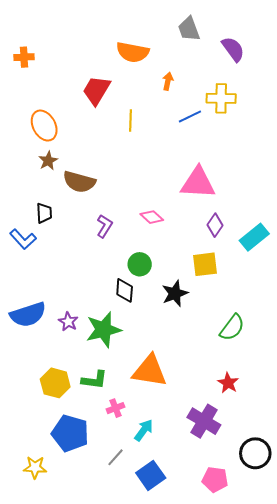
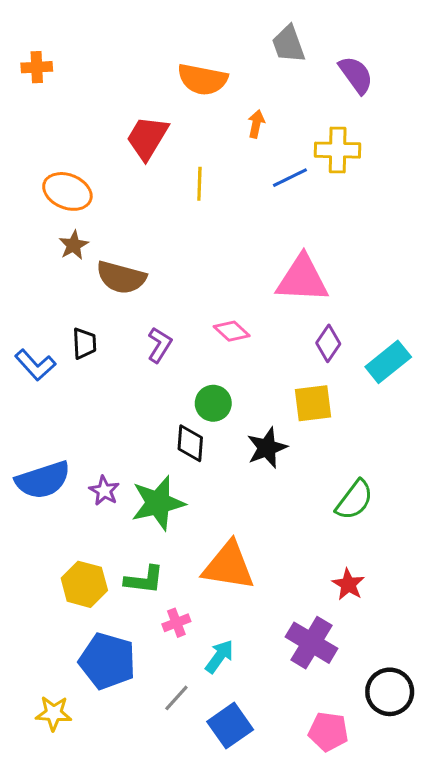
orange cross: (24, 57) -> (37, 67), moved
orange ellipse: (44, 126) -> (67, 191), turned -40
black trapezoid: (44, 213) -> (84, 343), moved

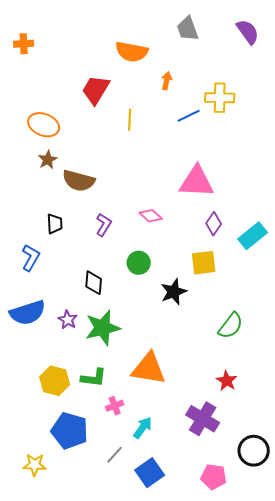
purple semicircle: (356, 75) -> (248, 32), moved
blue L-shape: (35, 365) -> (31, 258), moved, turned -108
black diamond: (190, 443) -> (94, 283), moved

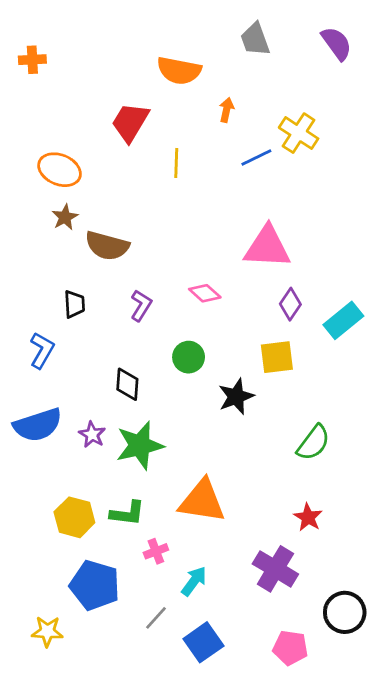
yellow cross: (220, 98) -> (299, 133), turned 32

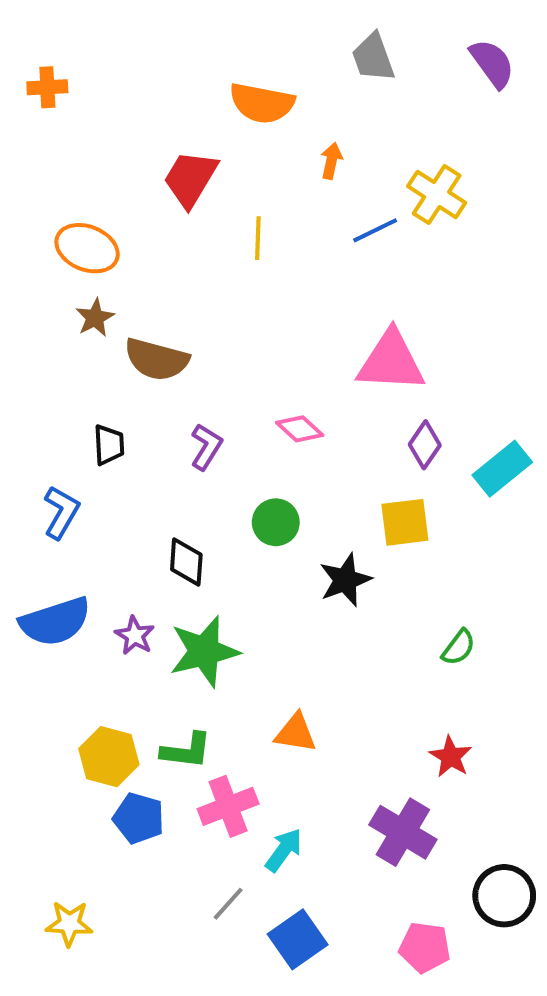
green semicircle: (313, 443) -> (458, 647), size x0.7
orange triangle: (202, 501) -> (296, 733), size x0.6
pink cross: (156, 551) -> (228, 806), size x1.6
blue pentagon: (95, 585) -> (139, 818), moved, size x0.7

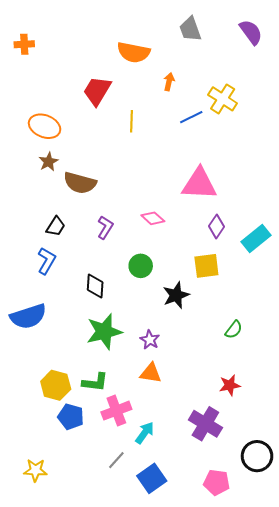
black trapezoid: (109, 445) -> (56, 226), turned 35
blue L-shape: (61, 512) -> (47, 261), moved
purple star: (135, 635) -> (150, 340), moved
red star: (451, 757) -> (230, 385), turned 30

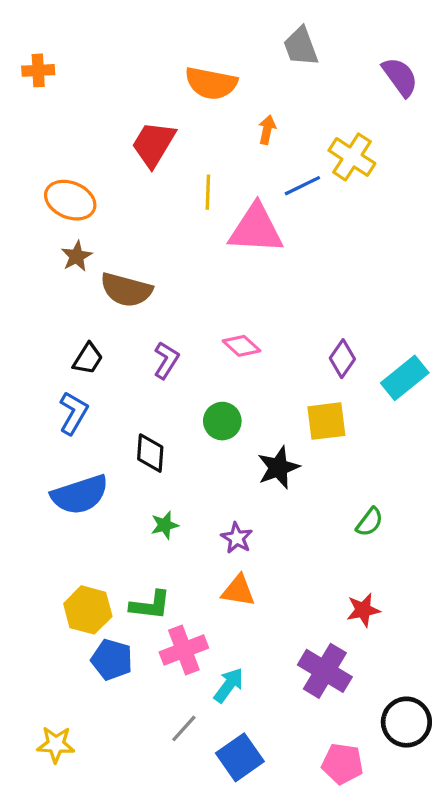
purple semicircle: (251, 32) -> (400, 77), moved
pink triangle: (199, 184) -> (256, 229), moved
blue semicircle: (28, 316) -> (80, 495), moved
green star: (104, 332) -> (165, 525), size x0.5

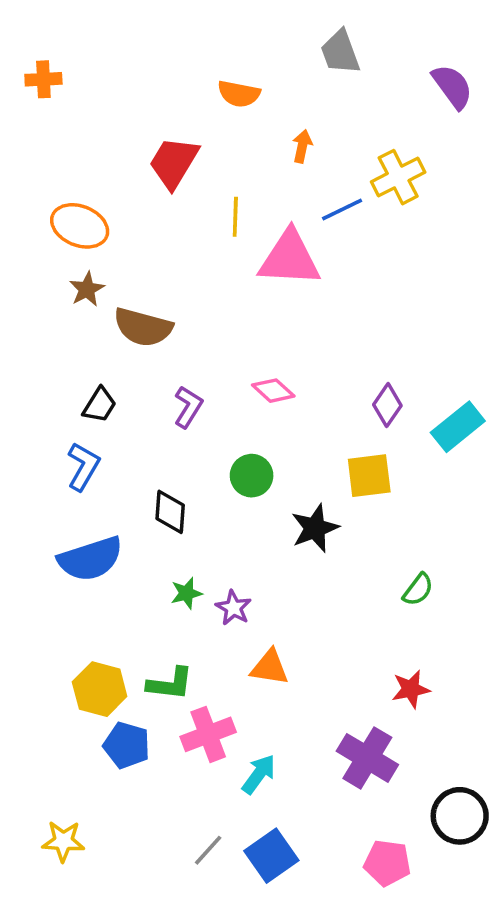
orange semicircle: (211, 83) -> (239, 94), size x0.7
yellow cross: (352, 157) -> (398, 177), turned 30
purple star: (237, 538) -> (233, 608), moved
gray line: (184, 728) -> (208, 850), moved

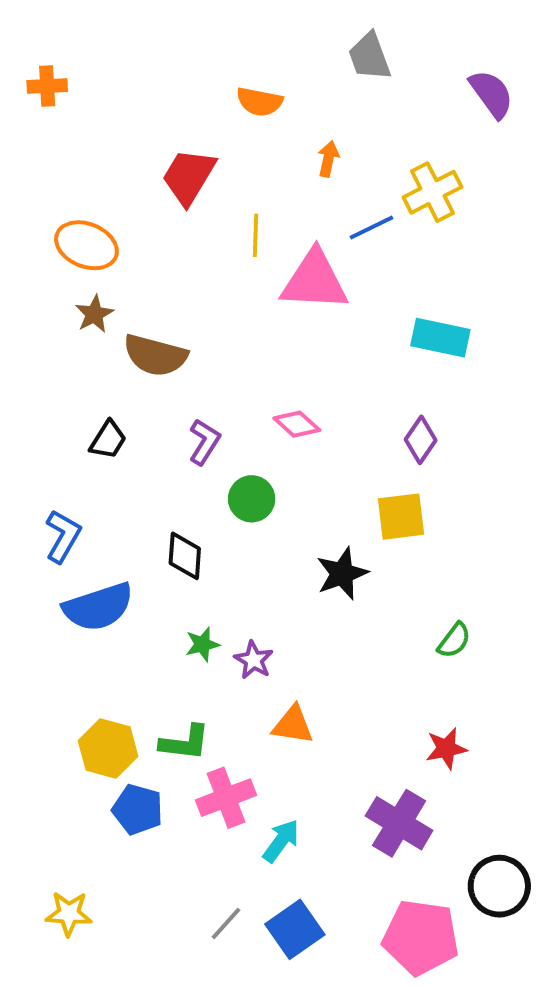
cyan rectangle: (458, 427) -> (440, 338), moved, turned 51
blue L-shape: (83, 467) -> (63, 536), moved
green circle: (252, 476) -> (252, 499), moved
pink pentagon: (387, 863) -> (421, 937), size x1.5

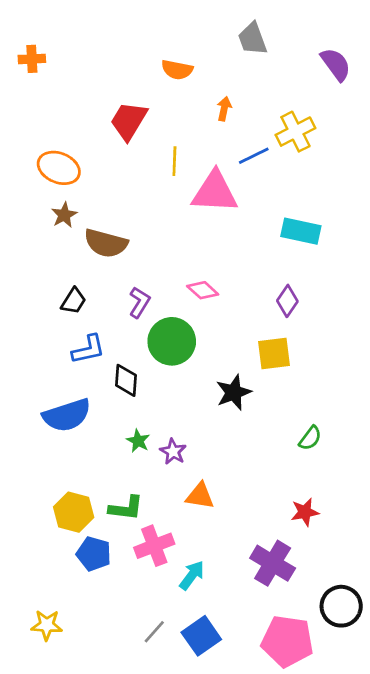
green circle: (252, 499) -> (172, 341), size x1.5
blue L-shape: (63, 536) -> (88, 349), moved, turned 48
green star: (202, 644) -> (138, 441), turned -30

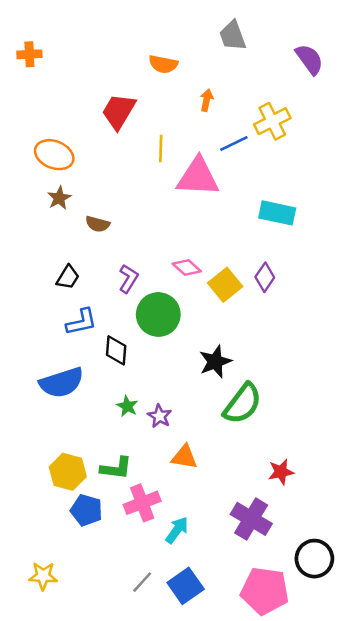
brown semicircle: (106, 243) -> (98, 224), size x0.6
yellow square: (274, 353) -> (225, 285), moved, turned -32
green semicircle: (310, 438) -> (243, 404), moved, size x1.8

